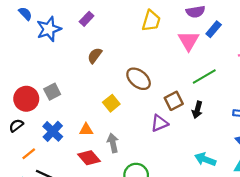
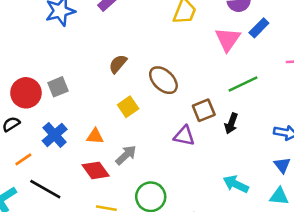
brown semicircle: (95, 56) -> (118, 64), moved
purple triangle: (159, 123) -> (184, 136), turned 30
gray arrow: (113, 143) -> (126, 155), turned 54

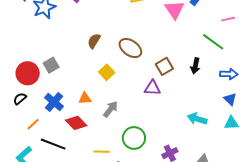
green line: (243, 84) -> (213, 42), moved, turned 70
black arrow: (231, 123) -> (195, 66), moved
red diamond: (96, 170) -> (76, 123), moved

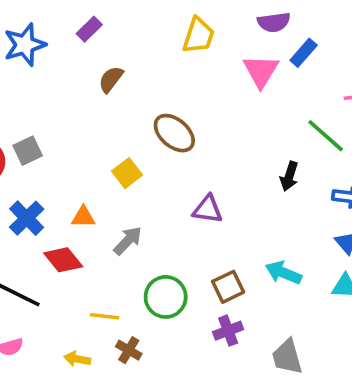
brown semicircle: (94, 41) -> (111, 79), moved
brown square: (164, 66) -> (228, 287), moved

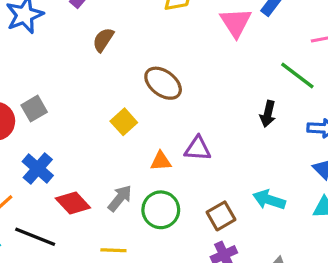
orange triangle: (83, 217) -> (161, 161), moved
gray arrow: (128, 241) -> (120, 198), moved
green circle: (166, 297) -> (161, 210), moved

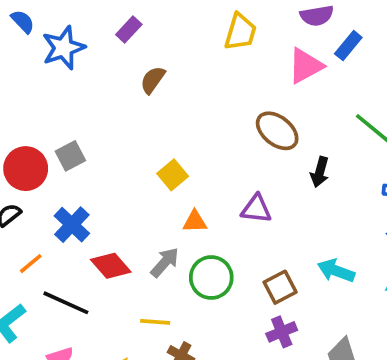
pink triangle: (236, 22) -> (305, 66), turned 32
brown ellipse: (163, 83) -> (277, 131), moved
black arrow: (268, 114) -> (320, 172), moved
orange triangle: (161, 161) -> (195, 222), moved

